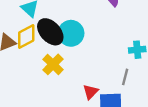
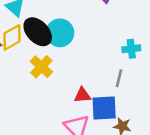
red triangle: (91, 92) -> (82, 95), turned 42

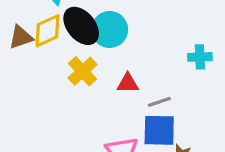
gray line: (119, 78) -> (159, 102), moved, turned 54
red triangle: (82, 95) -> (128, 83), moved

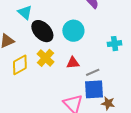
cyan circle: (110, 29) -> (73, 31), moved
yellow diamond: (48, 31) -> (20, 65), moved

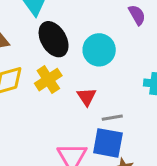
red triangle: (73, 63) -> (87, 97), turned 48

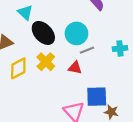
red triangle: (87, 97) -> (75, 68), turned -32
gray line: (112, 118) -> (87, 50), moved

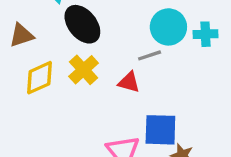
cyan circle: (76, 33) -> (168, 27), moved
cyan cross: (120, 48) -> (205, 34), moved

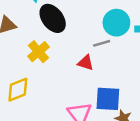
yellow cross: (84, 70) -> (38, 52), moved
yellow diamond: (40, 78) -> (18, 90), moved

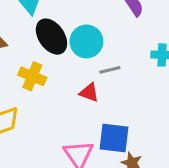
cyan circle: (116, 23) -> (86, 41), moved
yellow cross: (38, 52) -> (32, 76), turned -30

